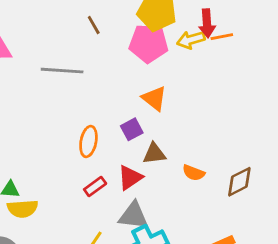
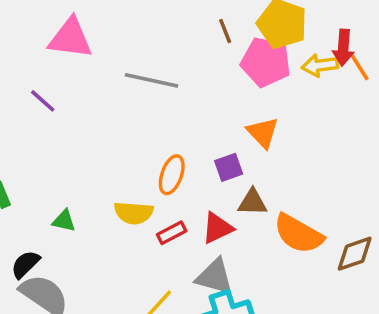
brown line: (94, 25) -> (225, 31), moved
orange line: (222, 37) -> (360, 67), turned 60
orange semicircle: (194, 173) -> (298, 234), size x1.8
yellow semicircle: (23, 209) -> (134, 213), moved

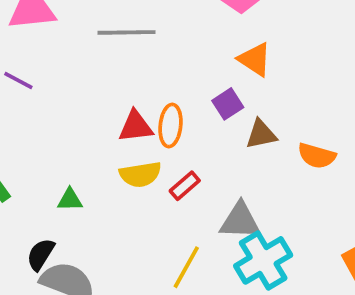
red triangle: (217, 228) -> (136, 126), moved, turned 32
orange semicircle: (298, 234) -> (317, 156), size x0.7

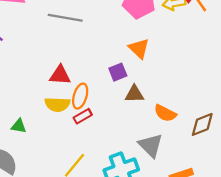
orange ellipse: (170, 126) -> (80, 96), moved
green triangle: (70, 200) -> (19, 126), moved
gray triangle: (240, 221) -> (151, 145), moved, turned 32

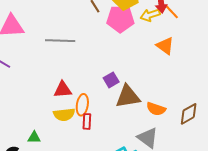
orange triangle: (139, 48) -> (165, 46), moved
brown triangle: (134, 94) -> (128, 96), size x1.5
red rectangle: (83, 116) -> (87, 121), turned -49

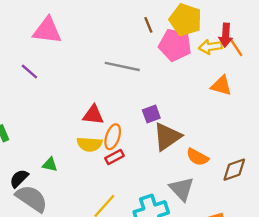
gray line: (60, 41) -> (122, 66), moved
orange triangle: (165, 46) -> (221, 86), turned -30
brown triangle: (128, 96) -> (167, 137), turned -36
red rectangle: (87, 121) -> (114, 157), turned 49

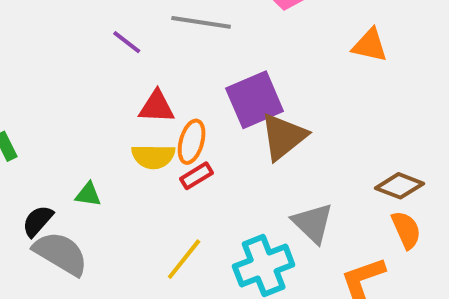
purple line: (29, 72) -> (127, 42), moved
purple square: (151, 114) -> (255, 100), size x1.8
orange semicircle: (197, 157) -> (406, 230), moved, turned -140
brown diamond: (234, 170) -> (400, 186), turned 44

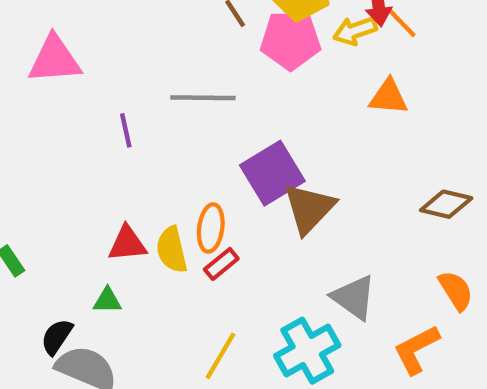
purple line: (127, 42) -> (126, 130), turned 48
red triangle: (157, 107) -> (127, 244), moved
yellow semicircle: (153, 157) -> (172, 250), turned 84
brown diamond: (400, 186) -> (446, 204), moved

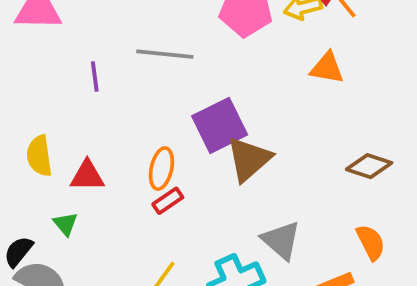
yellow semicircle: (172, 250) -> (39, 156), moved
green triangle: (107, 301) -> (65, 224), turned 44

